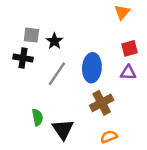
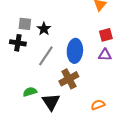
brown cross: (102, 103) -> (69, 79), moved
green semicircle: (37, 117) -> (30, 92), turned -96
orange semicircle: (109, 137) -> (98, 105), moved

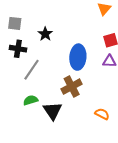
gray square: (25, 24) -> (15, 23), moved
gray line: (46, 56) -> (32, 70), moved
orange semicircle: (98, 105) -> (102, 114), turned 48

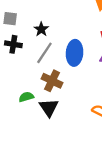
gray line: (32, 70) -> (44, 53), moved
brown cross: (72, 87) -> (52, 81), moved, turned -36

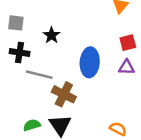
gray line: (44, 53) -> (39, 75), moved, turned 70
green semicircle: (26, 97) -> (32, 125), moved

